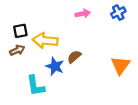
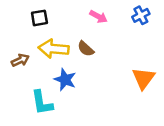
pink arrow: (83, 14) -> (98, 17), turned 40
black square: (20, 31) -> (39, 18), moved
brown semicircle: (74, 57) -> (86, 49), moved, turned -96

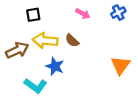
brown arrow: (20, 60) -> (17, 50), size x1.5
cyan L-shape: (42, 103) -> (35, 86), turned -45

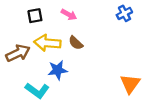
pink arrow: (83, 14) -> (69, 15), moved
orange triangle: (120, 65) -> (130, 84), moved
blue star: (55, 66) -> (58, 70), turned -30

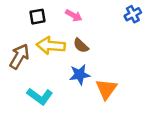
brown arrow: (18, 53) -> (19, 56), turned -35
blue star: (58, 70) -> (80, 75), moved
orange triangle: (130, 84) -> (106, 89), moved

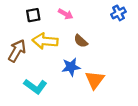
brown semicircle: (81, 46) -> (81, 41), moved

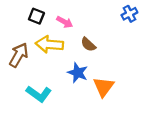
pink arrow: (66, 14) -> (65, 22), moved
black square: (33, 15) -> (36, 16), turned 32
blue star: (71, 67) -> (78, 73), turned 30

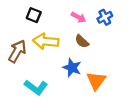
blue cross: (129, 14) -> (105, 17), moved
pink arrow: (65, 22) -> (79, 17), moved

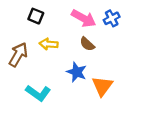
pink arrow: (79, 17) -> (84, 18), size x1.5
yellow arrow: (46, 41) -> (49, 44), size x0.7

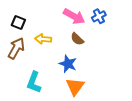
black square: (36, 16) -> (18, 23), moved
orange triangle: (102, 86) -> (75, 86), moved
cyan L-shape: (38, 93) -> (34, 82), turned 75

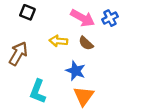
black square: (18, 23) -> (27, 12), moved
yellow arrow: (43, 39) -> (58, 41), moved

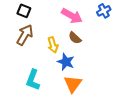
blue cross: (110, 18) -> (104, 11), moved
yellow arrow: (58, 41) -> (53, 45), moved, turned -112
brown arrow: (18, 54) -> (25, 35), moved

